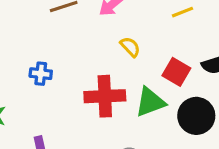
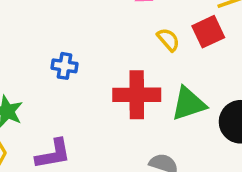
red square: (176, 72) -> (208, 32), moved, turned 32

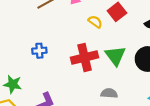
green triangle: (189, 104) -> (115, 56), turned -35

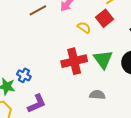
blue cross: (39, 51) -> (24, 75), moved, turned 32

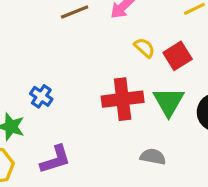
red square: (104, 18) -> (178, 56), moved
blue cross: (24, 75) -> (41, 96), moved

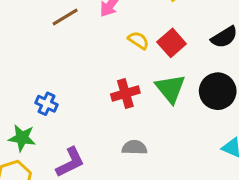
red cross: (123, 99) -> (125, 94), size x0.7
gray semicircle: (153, 157) -> (134, 147), moved

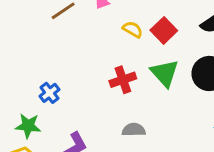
blue cross: (47, 104) -> (49, 93), turned 30

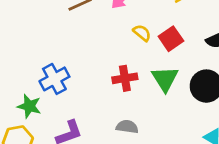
blue cross: (49, 93) -> (54, 79), size x1.5

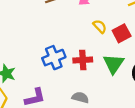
blue cross: (54, 79) -> (54, 58), moved

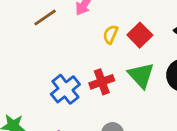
yellow semicircle: (100, 26) -> (111, 34), turned -96

